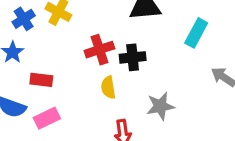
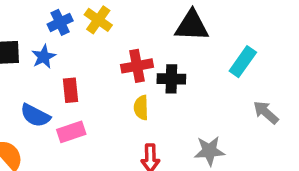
red rectangle: (41, 80) -> (71, 90), turned 70
gray star: (160, 106) -> (209, 151), moved

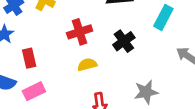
black cross: (171, 79) -> (124, 41), moved, turned -30
yellow semicircle: (141, 108) -> (87, 65), turned 84

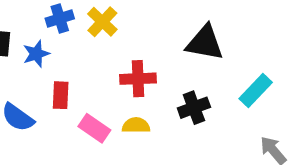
pink rectangle: (34, 91) -> (94, 128), moved, turned 45

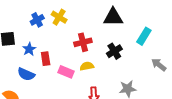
blue star: (36, 54) -> (29, 49), moved

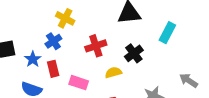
blue cross: (37, 20) -> (53, 41), moved
gray arrow: (159, 65) -> (189, 80), moved
yellow semicircle: (87, 66) -> (113, 73), moved

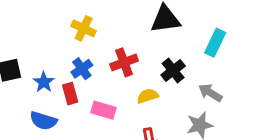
blue cross: (53, 41) -> (82, 69), moved
gray arrow: (189, 80) -> (210, 93), moved

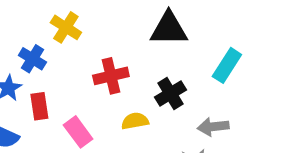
blue cross: (82, 69) -> (32, 59), moved, turned -30
gray arrow: (210, 93) -> (213, 127), turned -45
pink rectangle: (103, 110) -> (78, 132), turned 30

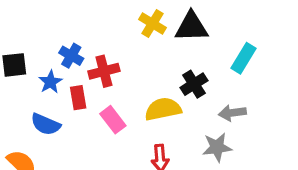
yellow cross: (66, 27) -> (153, 23), moved
red cross: (111, 76) -> (104, 71), moved
yellow semicircle: (135, 121) -> (163, 109), size x1.5

